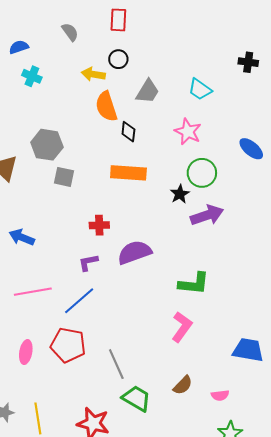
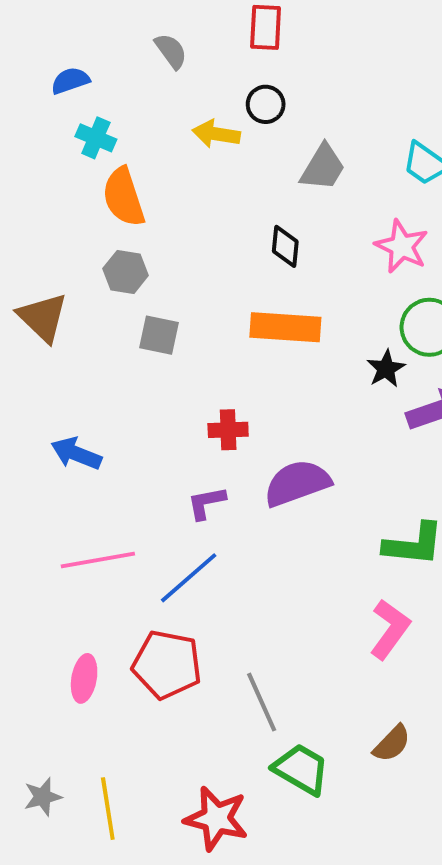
orange semicircle: (106, 106) -> (124, 197), moved
gray hexagon: (47, 145) -> (126, 272), size x0.7

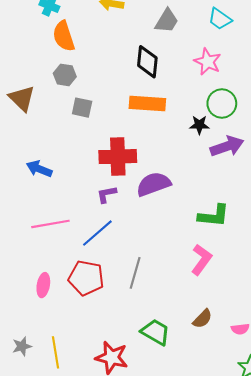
black diamond: (285, 246) -> (147, 62), size x1.5
black star: (386, 369) -> (199, 125), turned 30
red cross: (228, 430) -> (118, 157), size x1.8
gray line: (262, 702) -> (135, 273), moved, turned 40

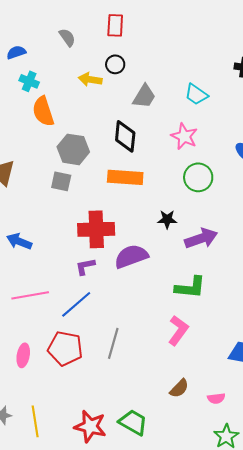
gray hexagon: (65, 75) -> (73, 149), moved, size x1.4
black star: (199, 125) -> (167, 219), moved
purple arrow: (227, 146) -> (201, 238), moved
green trapezoid: (156, 332) -> (133, 422), moved

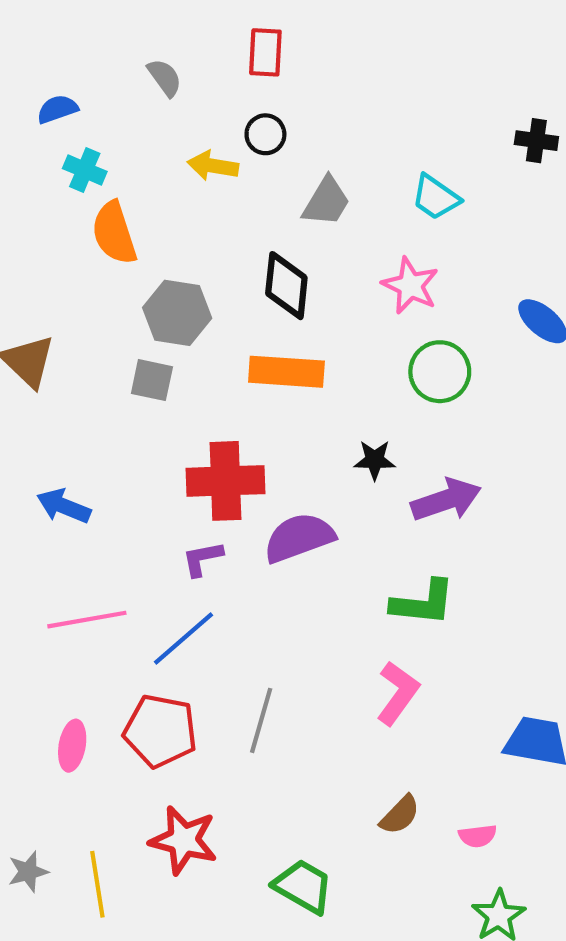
red star: (90, 426) -> (183, 840), moved

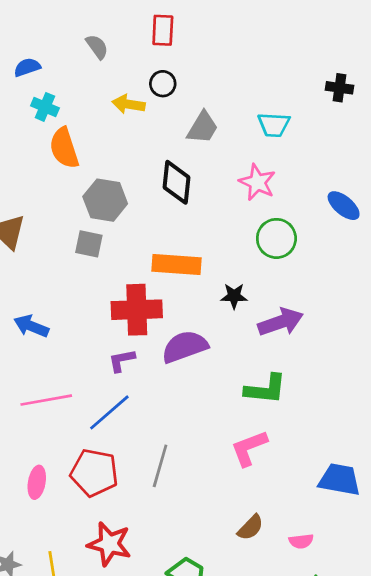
cyan trapezoid: (436, 197) -> (274, 125), turned -32
orange rectangle: (286, 372) -> (176, 264), moved
pink L-shape: (398, 693) -> (249, 448), turned -147

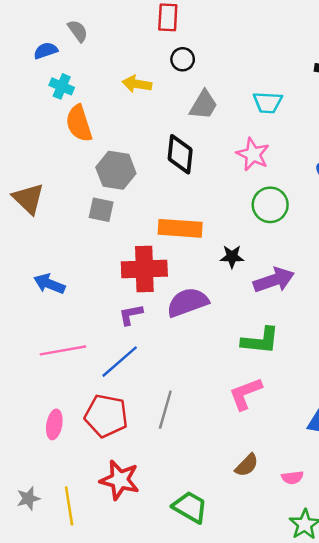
gray semicircle: (97, 47) -> (78, 31), moved
black circle: (163, 84) -> (183, 59), moved

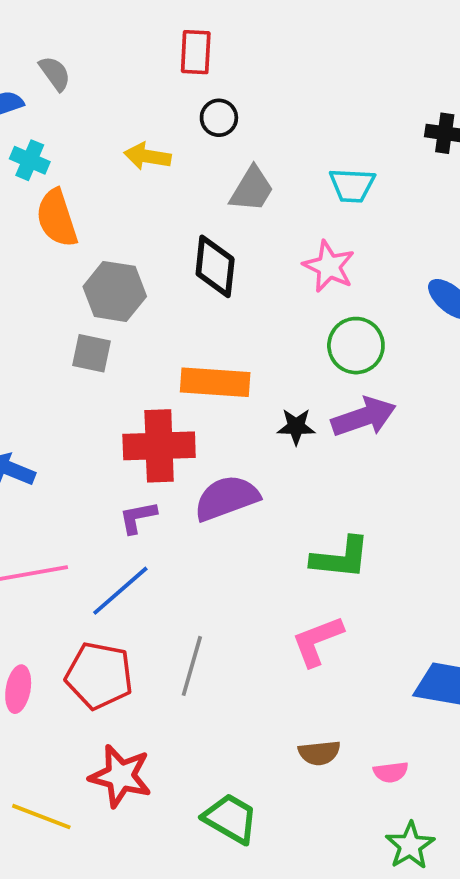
purple arrow: (274, 280) -> (364, 417), moved
brown semicircle: (247, 465) -> (319, 753), turned 40
yellow line: (69, 506) -> (41, 817), turned -60

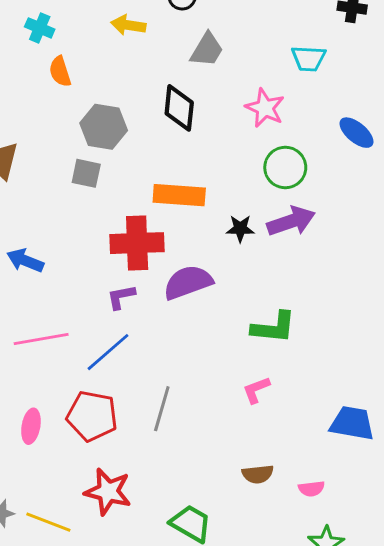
cyan trapezoid: (352, 185) -> (309, 58), moved
orange semicircle: (57, 218) -> (60, 72), size x0.7
pink L-shape: (317, 641) -> (256, 390), size x0.7

